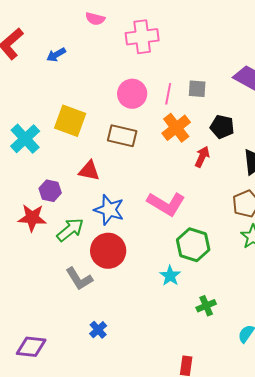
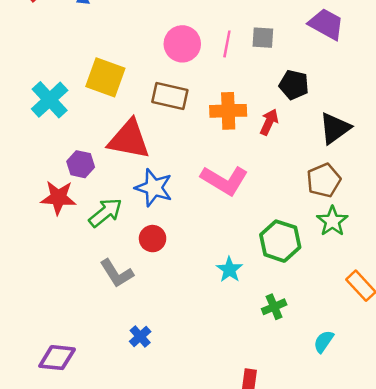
orange cross: (176, 128) -> (228, 111), moved, turned 36
red triangle: (89, 171) -> (129, 139), size x1.6
green hexagon: (193, 245) -> (280, 241), moved
red circle: (108, 251) -> (153, 239), size x0.6

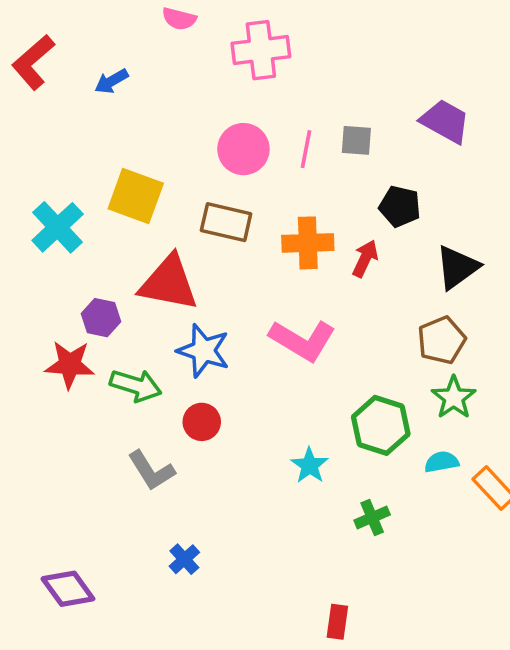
green arrow: (105, 213) -> (136, 385), turned 56
cyan semicircle: (324, 341) -> (442, 462), moved, turned 45
purple diamond: (57, 358) -> (68, 589), turned 48

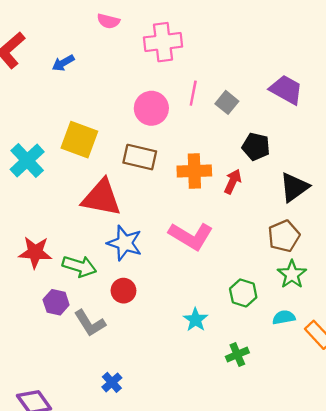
gray square: (356, 140) -> (227, 102), turned 35
pink line: (306, 149) -> (193, 93), moved
purple hexagon: (101, 318) -> (56, 302), moved
green hexagon: (381, 425) -> (243, 293), size x0.7

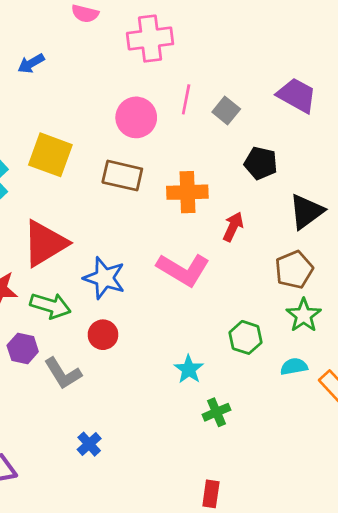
red arrow: (233, 181) -> (233, 227), moved
red triangle: (101, 198) -> (45, 243), moved, turned -42
green cross: (237, 355) -> (216, 412), moved

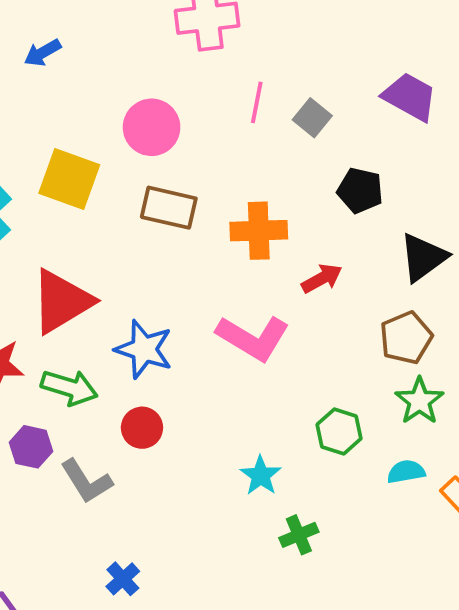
pink circle: (136, 117) -> (152, 127), moved
red arrow: (233, 227) -> (322, 278), turned 36

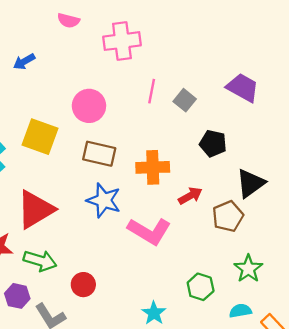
brown pentagon: (406, 338) -> (228, 216), moved
blue star: (144, 349) -> (104, 200), moved

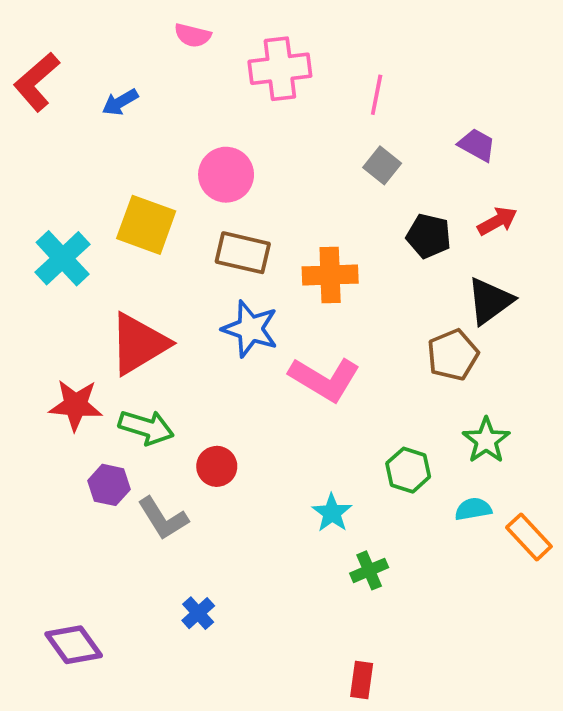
purple trapezoid: (243, 88) -> (477, 145), size x0.7
pink line: (152, 91) -> (377, 95), moved
red arrow: (190, 196) -> (497, 221), moved

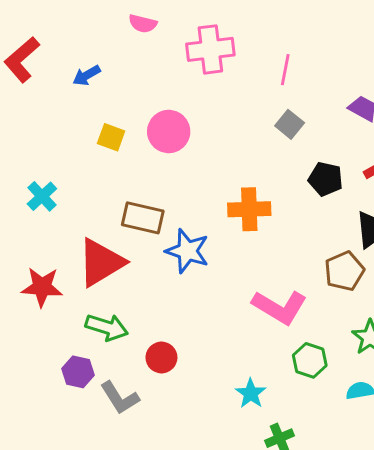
yellow square: (146, 225) -> (111, 137), moved, size x0.6
brown rectangle: (243, 253) -> (143, 218), moved
cyan cross: (63, 258) -> (42, 196), size x0.7
pink L-shape: (325, 379) -> (280, 307), moved
red star: (76, 405) -> (42, 287), moved

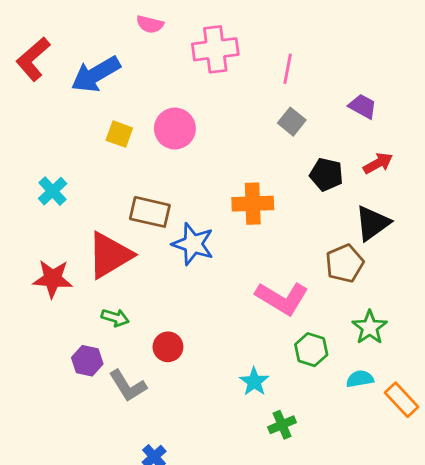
blue arrow: (87, 75) -> (96, 74), size x1.8
green arrow: (107, 327) -> (115, 318), size x0.7

